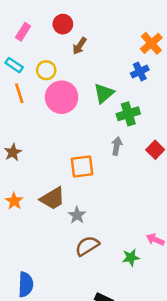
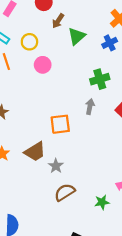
green triangle: (104, 93) -> (77, 36), moved
pink circle: (62, 97) -> (43, 65), size x0.6

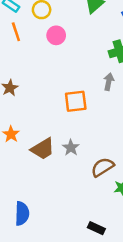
brown trapezoid: (35, 152) -> (43, 149), moved
brown semicircle: (65, 192) -> (103, 167), moved

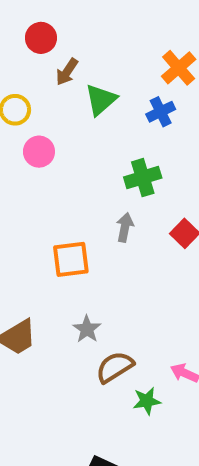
gray star: (71, 148) -> (87, 329), moved

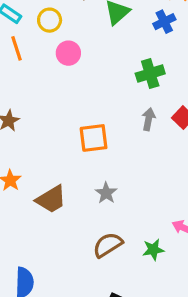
gray arrow: (125, 227) -> (149, 119), moved
brown semicircle: (115, 367) -> (108, 245), moved

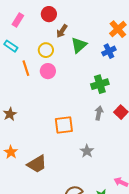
yellow circle: (50, 20) -> (46, 50), moved
orange line: (17, 48) -> (26, 68), moved
gray star: (106, 193) -> (87, 151), moved

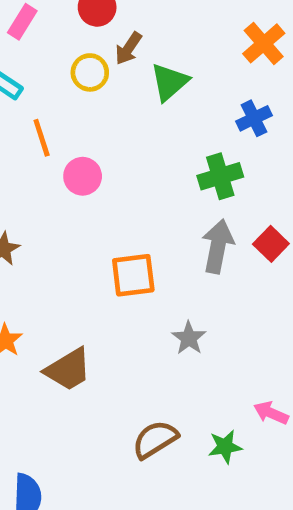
yellow circle: (46, 50) -> (90, 72), moved
blue cross: (109, 51) -> (254, 118), moved
pink circle: (48, 71) -> (83, 176), moved
gray arrow: (99, 113) -> (218, 246), size x1.5

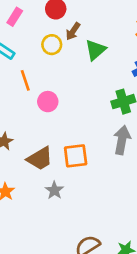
gray star: (189, 338) -> (54, 190), moved
brown trapezoid: (68, 369) -> (40, 159), moved

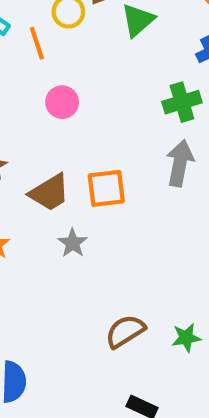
orange line: (25, 80) -> (37, 43), moved

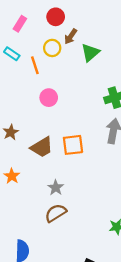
gray star: (73, 243) -> (56, 188), moved
brown semicircle: (125, 331) -> (56, 213), moved

